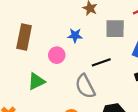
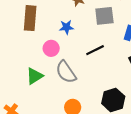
brown rectangle: (24, 37) -> (30, 18), moved
gray semicircle: (85, 86) -> (66, 72), moved

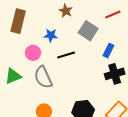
gray square: (104, 16) -> (88, 31), turned 30
black line: (95, 50) -> (66, 55), moved

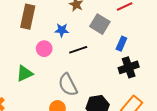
gray semicircle: (43, 77) -> (68, 85), moved

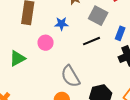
black line: (78, 50) -> (91, 41), moved
green triangle: (25, 73) -> (17, 58), moved

